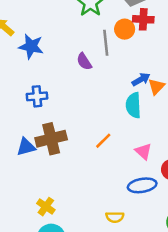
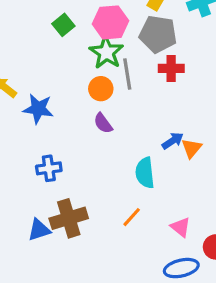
orange circle: (125, 29) -> (101, 89), moved
gray line: (106, 43) -> (127, 74), moved
cyan semicircle: (133, 105) -> (145, 173), moved

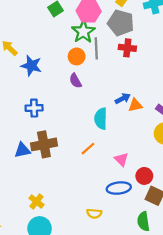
orange triangle: (192, 148) -> (135, 105), turned 32

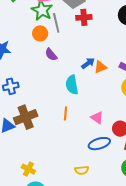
purple semicircle: (75, 81) -> (51, 55), moved
orange line: (88, 149) -> (65, 113), turned -32

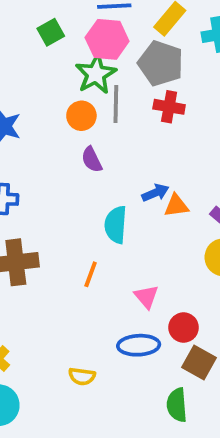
yellow semicircle: (82, 170) -> (82, 376), moved

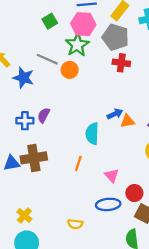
gray line: (116, 104) -> (47, 59), moved, turned -65
purple semicircle: (92, 160) -> (44, 115), moved, turned 56

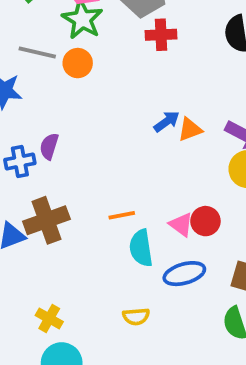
cyan semicircle: (92, 134) -> (141, 248), moved
orange line: (78, 163) -> (122, 215), turned 72
red circle: (134, 193) -> (205, 221), moved

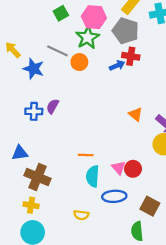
blue arrow: (167, 121) -> (117, 65), moved
orange triangle: (190, 129) -> (136, 114), turned 48
brown cross: (46, 220) -> (38, 177), moved, turned 30
yellow cross: (49, 318) -> (31, 205), turned -32

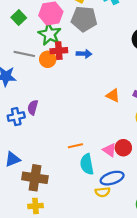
red cross: (131, 56) -> (59, 51), moved
blue arrow: (117, 65) -> (84, 54), turned 40
yellow semicircle: (81, 215) -> (103, 192), moved

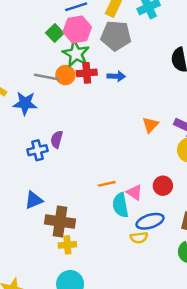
green square: (19, 18) -> (55, 33), moved
orange circle: (48, 59) -> (65, 75), moved
orange triangle: (113, 95) -> (150, 125), turned 48
pink triangle: (109, 150) -> (134, 192), moved
yellow cross: (35, 206) -> (67, 245), moved

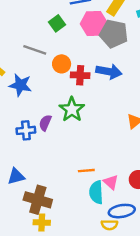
pink hexagon: (77, 29) -> (94, 23), moved
green star: (76, 54) -> (72, 109), moved
red cross: (87, 73) -> (80, 75), moved
blue arrow: (116, 76) -> (109, 72), size x1.5
gray line: (47, 77) -> (35, 50), moved

